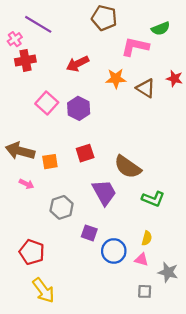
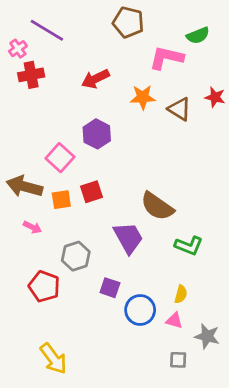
pink square: (47, 103) -> (60, 158), moved
red square: (85, 153) -> (92, 192), moved
red pentagon: (32, 252) -> (44, 286), moved

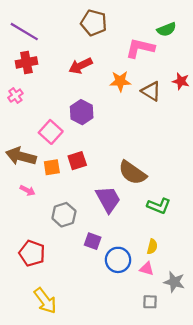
brown pentagon: (128, 22) -> (94, 23), moved
purple line: (47, 30) -> (24, 32), moved
pink cross: (18, 49) -> (15, 96), moved
red pentagon: (44, 286) -> (32, 253), moved

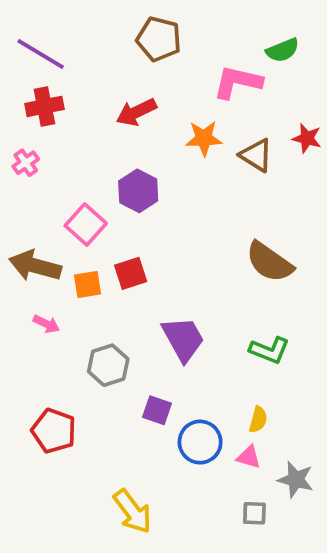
brown semicircle: (132, 173) -> (269, 262), moved
yellow arrow: (45, 301) -> (133, 511), moved

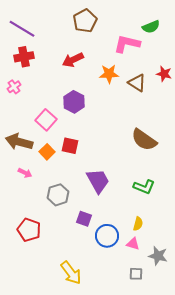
brown pentagon: (159, 39) -> (85, 21), turned 30
red square: (131, 273) -> (70, 146), turned 30
orange square: (88, 285) -> (47, 152), turned -35

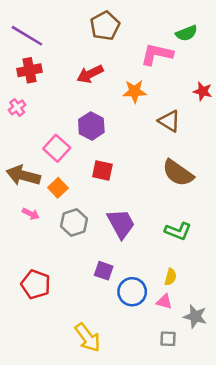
brown triangle: (137, 83) -> (169, 121), moved
red square: (70, 146) -> (102, 171), moved
gray hexagon: (58, 195) -> (74, 222), moved

